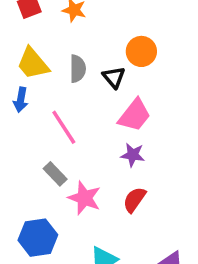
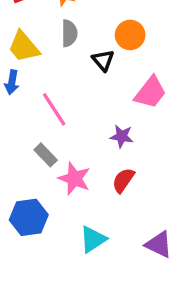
gray semicircle: (78, 69) -> (69, 33), moved
pink trapezoid: (134, 115) -> (150, 92), moved

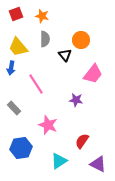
gray rectangle: (46, 155) -> (14, 108), moved
red semicircle: (123, 180) -> (82, 141), moved

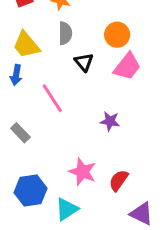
black triangle: (65, 55) -> (84, 62), moved
pink trapezoid: (93, 74) -> (127, 66), moved
pink star: (48, 125) -> (82, 172), moved
cyan triangle: (59, 161) -> (67, 209), moved

